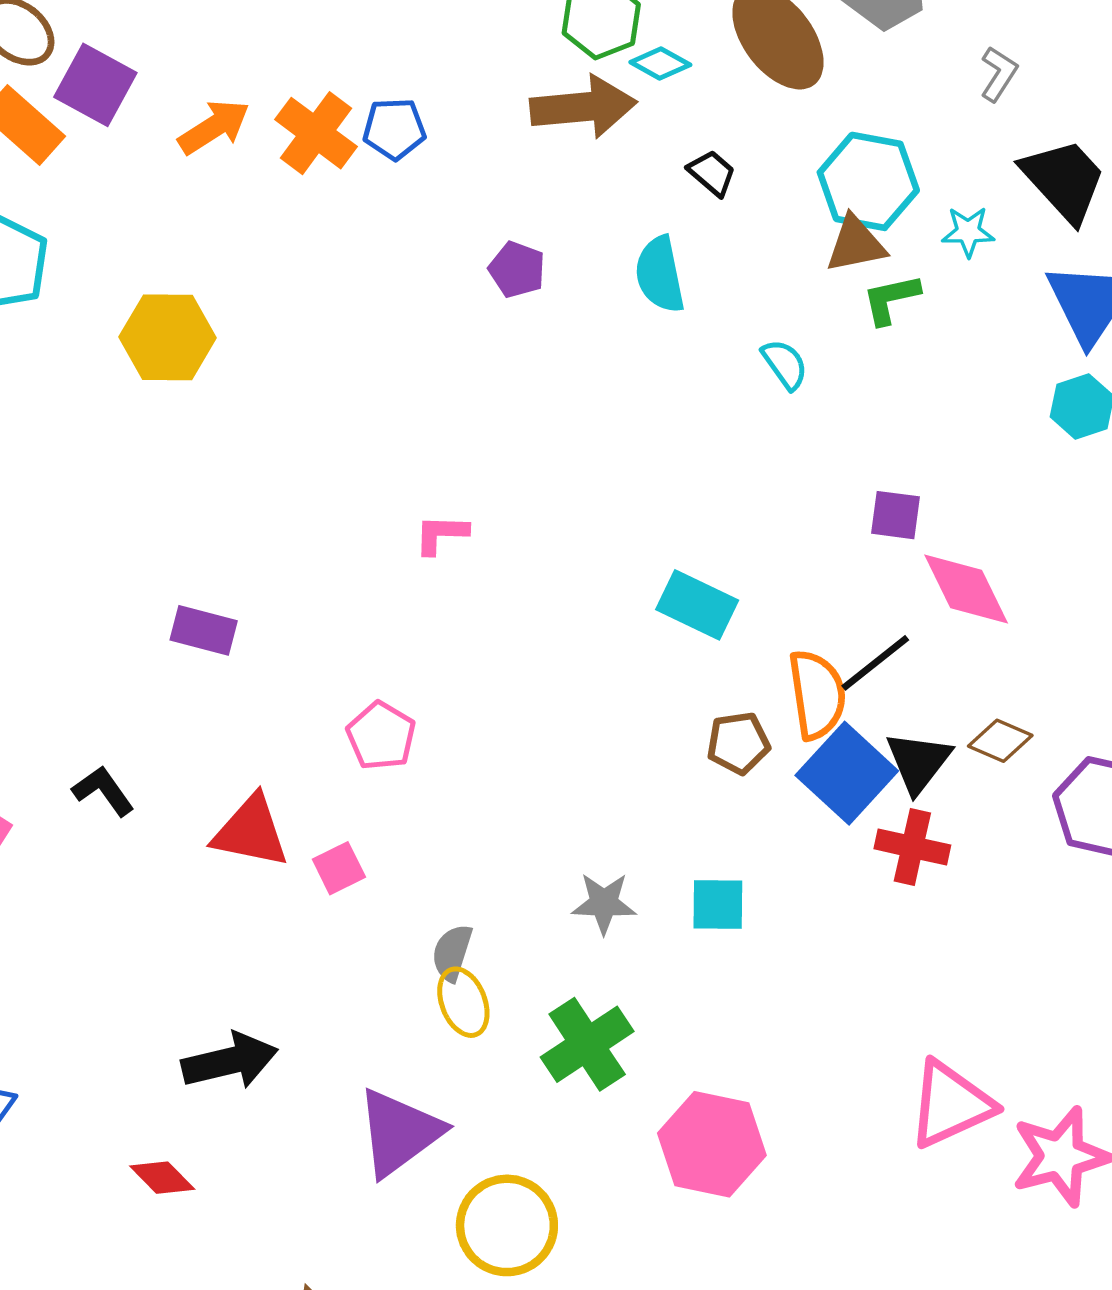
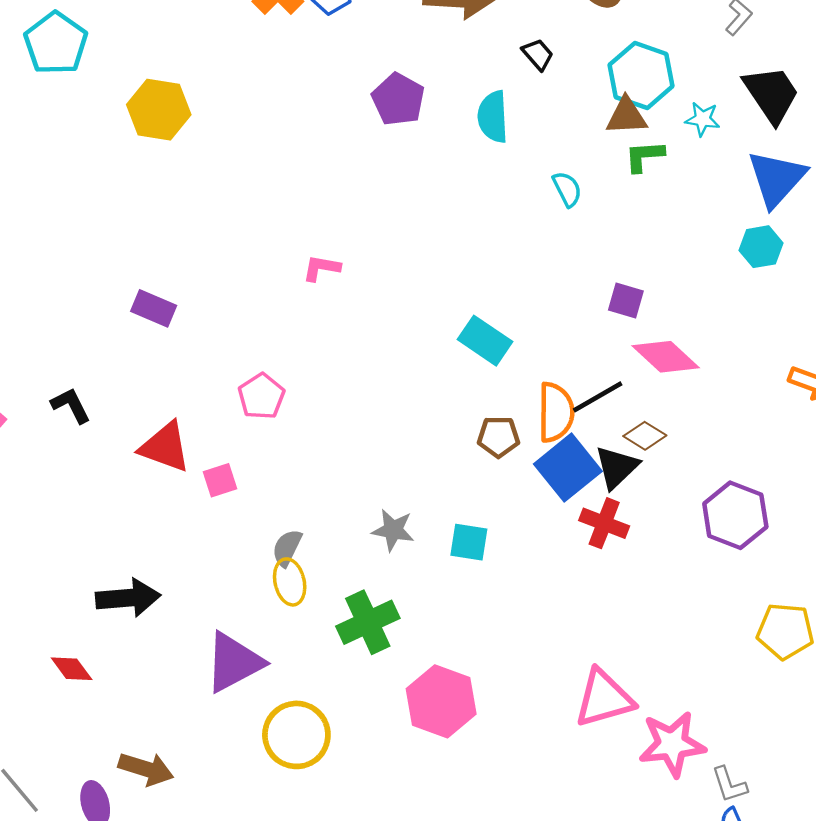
purple pentagon: (517, 270) -> (398, 99), size x1.4
pink diamond: (966, 589) -> (666, 357), turned -30
brown diamond: (1000, 741) -> (645, 436), moved

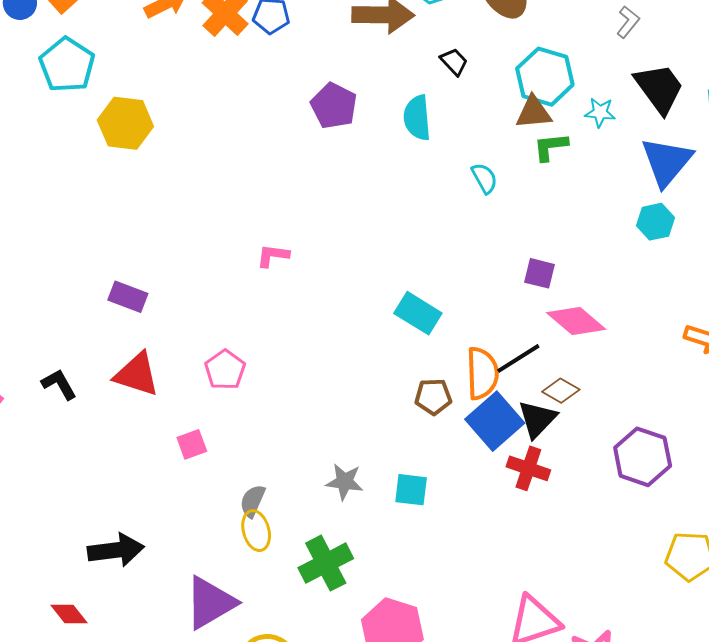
cyan pentagon: (56, 43) -> (67, 65), moved
red triangle: (165, 447) -> (137, 374), moved

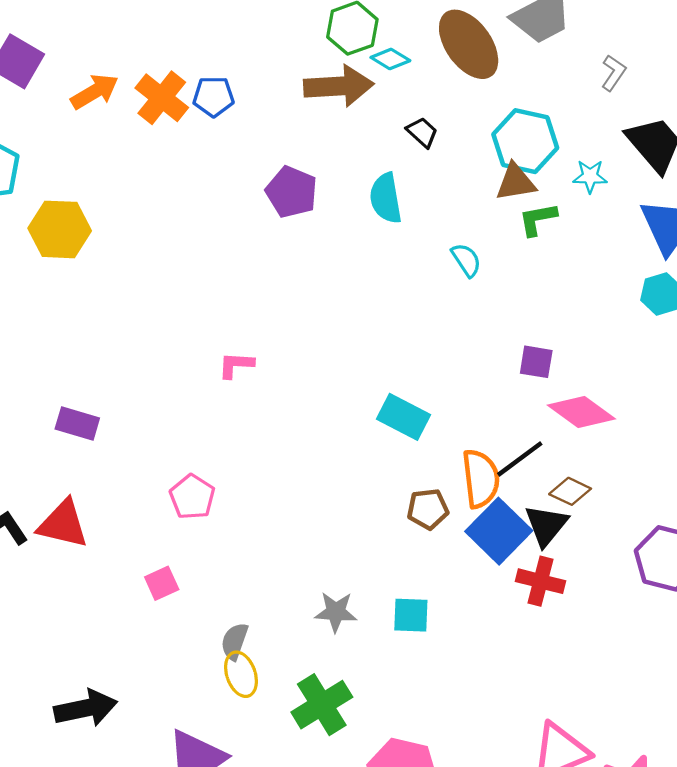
red triangle: (137, 374) -> (63, 524), moved

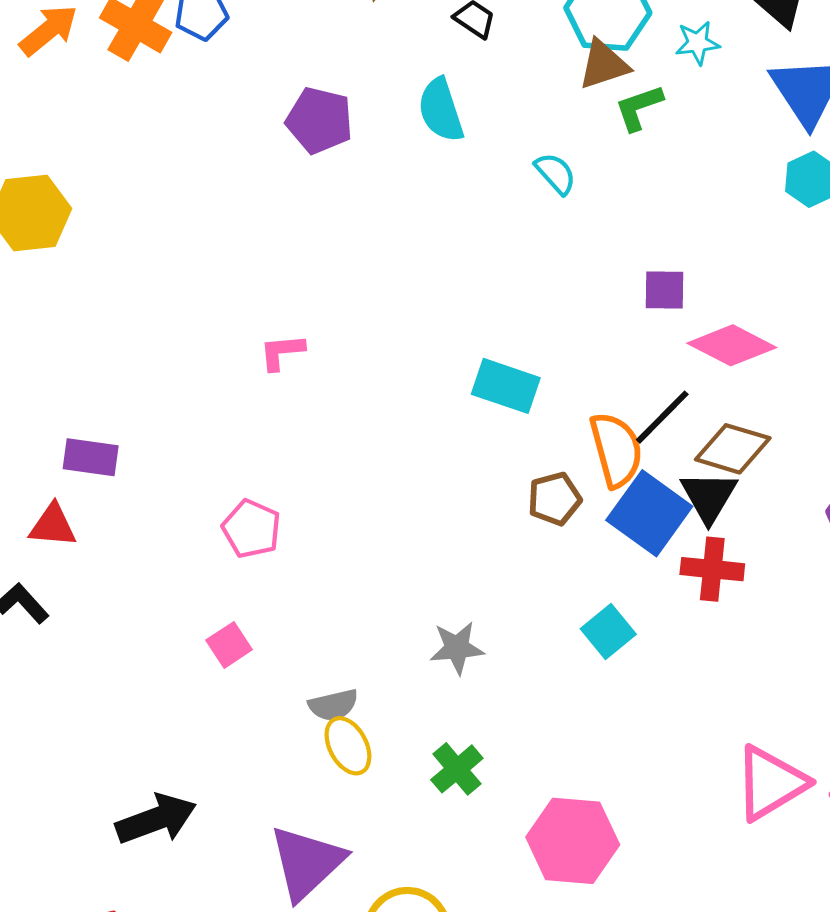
brown diamond: (570, 491) -> (733, 449), size x1.4
red triangle: (63, 524) -> (53, 526), moved, size x0.7
cyan square: (411, 615) -> (608, 631), moved, turned -33
gray semicircle: (235, 641) -> (333, 705), turned -114
green cross: (322, 705) -> (457, 769), size x0.7

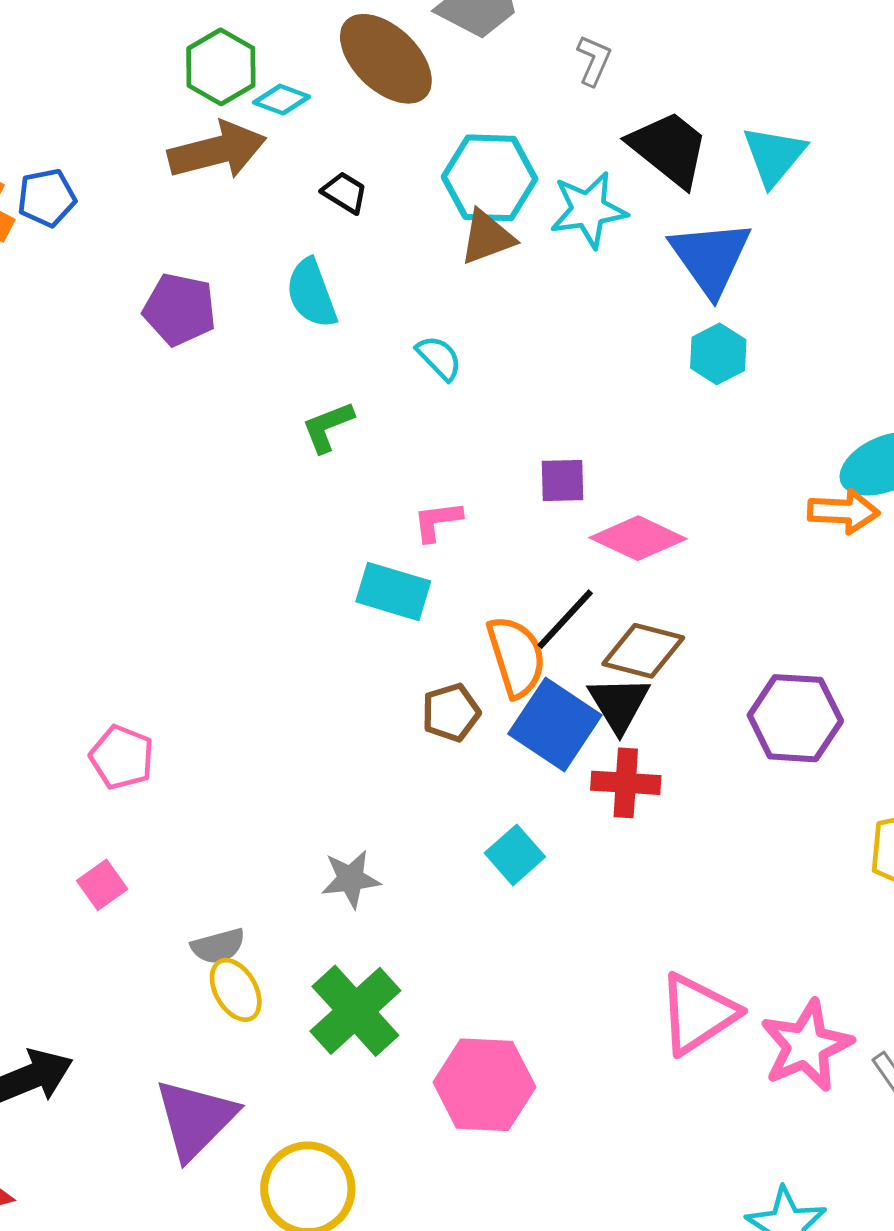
cyan star: (697, 43) -> (588, 210), size x1.6
green L-shape: (639, 108) -> (328, 427), moved
pink L-shape: (282, 352) -> (437, 521), moved
green cross: (457, 769) -> (355, 1011), size x1.6

